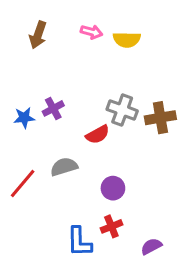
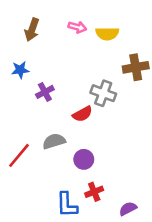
blue star: (24, 118) -> (20, 70), moved
brown cross: (160, 118) -> (136, 67), moved
purple circle: (113, 188) -> (84, 159), moved

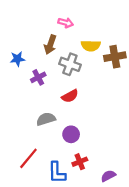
brown arrow: (32, 30) -> (50, 45), moved
yellow semicircle: (107, 34) -> (91, 46), moved
gray cross: (103, 93) -> (70, 64), moved
red line: (19, 155) -> (28, 158), moved

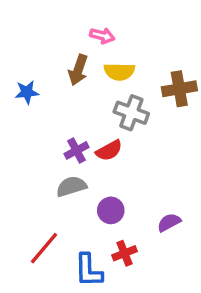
yellow semicircle: (91, 46) -> (119, 72), moved
gray cross: (70, 64) -> (131, 113), moved
purple cross: (38, 77) -> (77, 150), moved
purple semicircle: (108, 176) -> (169, 222), moved

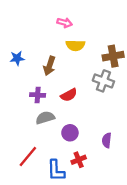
brown arrow: (78, 70) -> (49, 66), moved
gray cross: (131, 113) -> (103, 81), moved
purple cross: (77, 150) -> (38, 95), moved, turned 32
purple semicircle: (169, 222) -> (107, 140), turned -56

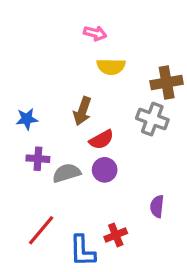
blue star: (17, 58) -> (27, 119), moved
brown arrow: (49, 66) -> (82, 111), moved
purple cross: (38, 95) -> (38, 159), moved
purple circle: (70, 133) -> (105, 170), moved

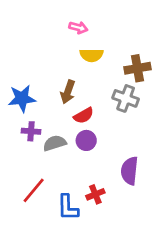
blue star: (27, 119) -> (22, 98), size x1.5
purple semicircle: (157, 206) -> (130, 171), size x1.5

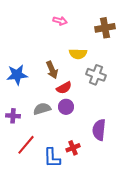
yellow semicircle: (91, 55) -> (78, 54), moved
brown cross: (137, 68) -> (105, 28), moved
brown arrow: (68, 92) -> (52, 70), turned -42
purple cross: (31, 131) -> (13, 116), moved

